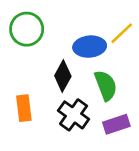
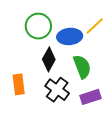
green circle: (27, 29) -> (38, 26), moved

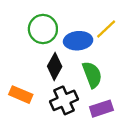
orange rectangle: (19, 84) -> (21, 95), turned -60
black cross: (57, 90) -> (64, 100), turned 30

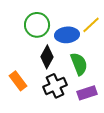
orange rectangle: (21, 95) -> (18, 81), turned 30

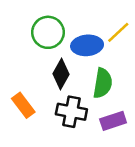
green semicircle: (79, 64) -> (103, 83), turned 30
black cross: (55, 86) -> (71, 112), turned 35

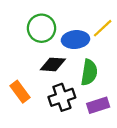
black diamond: (61, 74) -> (53, 64), turned 65
black cross: (71, 112) -> (62, 97), turned -30

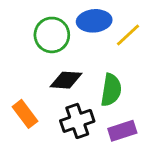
blue ellipse: (75, 40) -> (94, 21), moved

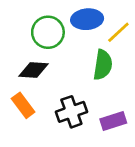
black diamond: (66, 80) -> (34, 70), moved
green semicircle: (111, 90) -> (103, 65), moved

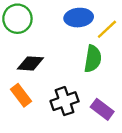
green circle: (48, 32) -> (17, 19), moved
purple rectangle: (113, 121) -> (102, 109), turned 55

